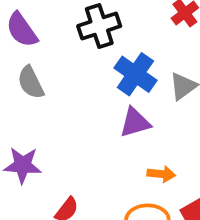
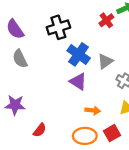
purple triangle: (135, 122) -> (78, 81), turned 48

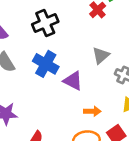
blue cross: (79, 54) -> (46, 64), moved

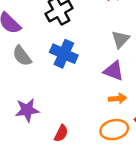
purple triangle: (73, 81) -> (114, 71), moved

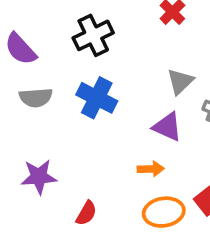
gray semicircle: (22, 56) -> (36, 98), turned -60
orange arrow: (117, 98) -> (151, 169), moved

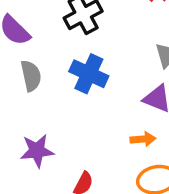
gray semicircle: (36, 98) -> (31, 76), turned -96

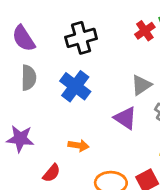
orange arrow: (143, 139) -> (78, 145), moved

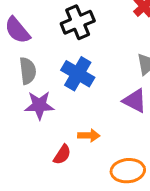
purple star: (20, 139) -> (39, 105), moved
red semicircle: (51, 173) -> (62, 155), moved

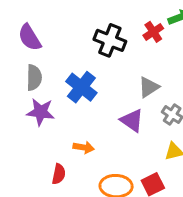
black cross: (78, 22) -> (110, 40), moved, turned 36
red semicircle: (62, 155) -> (59, 174), moved, turned -30

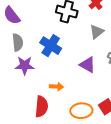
gray triangle: (149, 87) -> (97, 32), moved
red semicircle: (59, 174) -> (41, 107), size x1.5

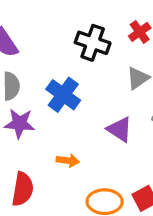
red semicircle: (41, 107) -> (23, 189), moved

